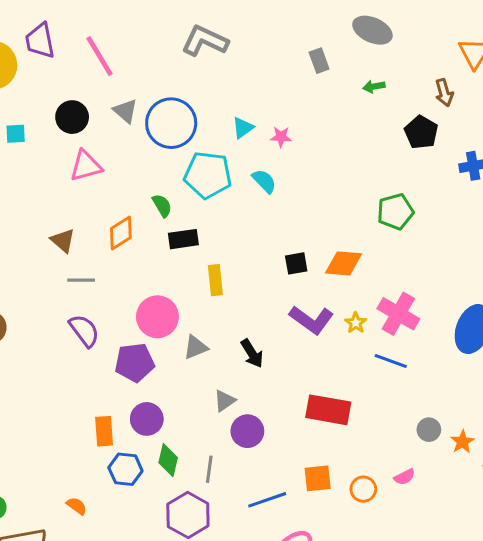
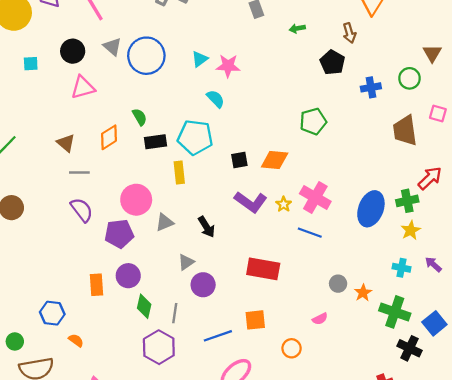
pink star: (281, 137) -> (228, 66), size x1.5
cyan pentagon: (208, 175) -> (195, 137), moved
blue hexagon: (125, 469) -> (52, 313), moved
orange circle: (363, 489) -> (292, 348), moved

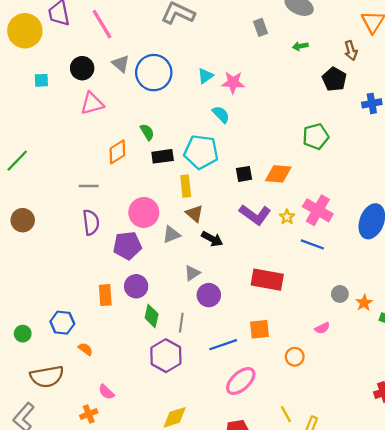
brown triangle: (66, 143) -> (194, 214), moved
purple semicircle: (82, 210) -> (91, 222), turned 30
black arrow: (206, 227) -> (212, 239), turned -30
green circle: (15, 341) -> (23, 334), moved

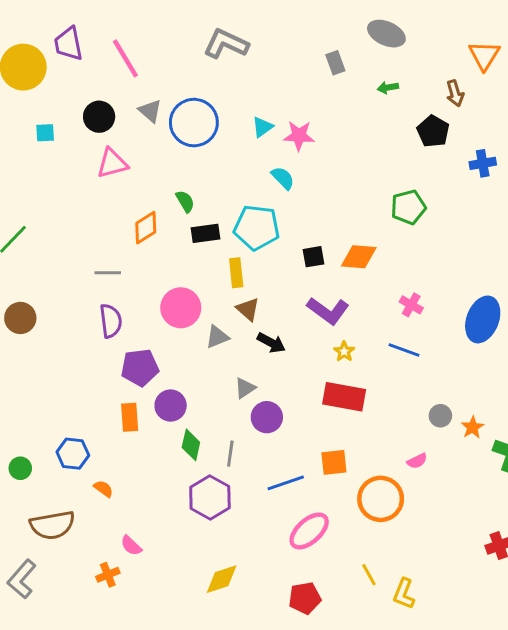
pink cross: (318, 210) -> (411, 305), size x0.6
yellow star: (287, 217) -> (344, 352), moved
purple pentagon: (127, 246) -> (140, 368), moved
orange circle: (295, 357) -> (381, 499), size x1.8

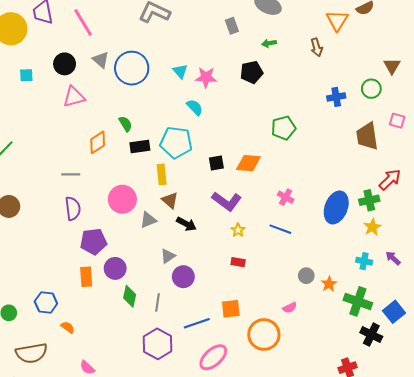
cyan triangle: (262, 127) -> (180, 71), turned -35
black pentagon: (433, 131) -> (251, 72), moved, turned 30
red rectangle: (344, 397) -> (238, 262), size x0.5
purple hexagon: (210, 497) -> (158, 344), moved

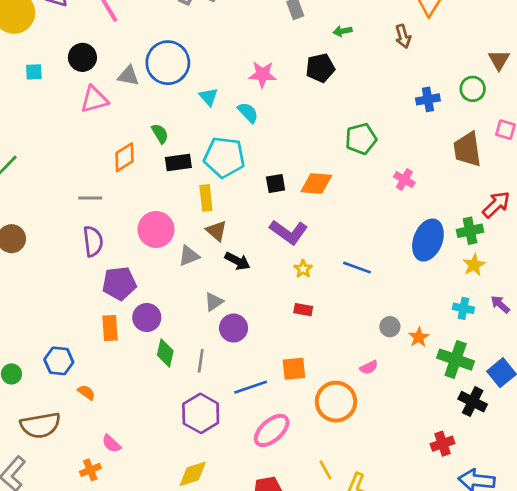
gray triangle: (101, 60) -> (128, 76), moved, turned -30
cyan triangle: (180, 71) -> (209, 97), moved
pink cross: (286, 197) -> (404, 180), moved

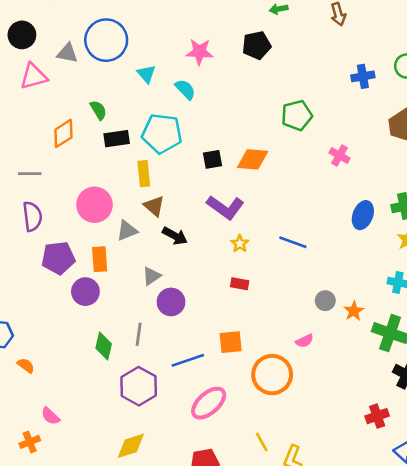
blue ellipse: (428, 240) -> (363, 215), size x0.7
orange rectangle: (110, 328) -> (100, 259), moved
green diamond: (165, 353) -> (104, 346), moved

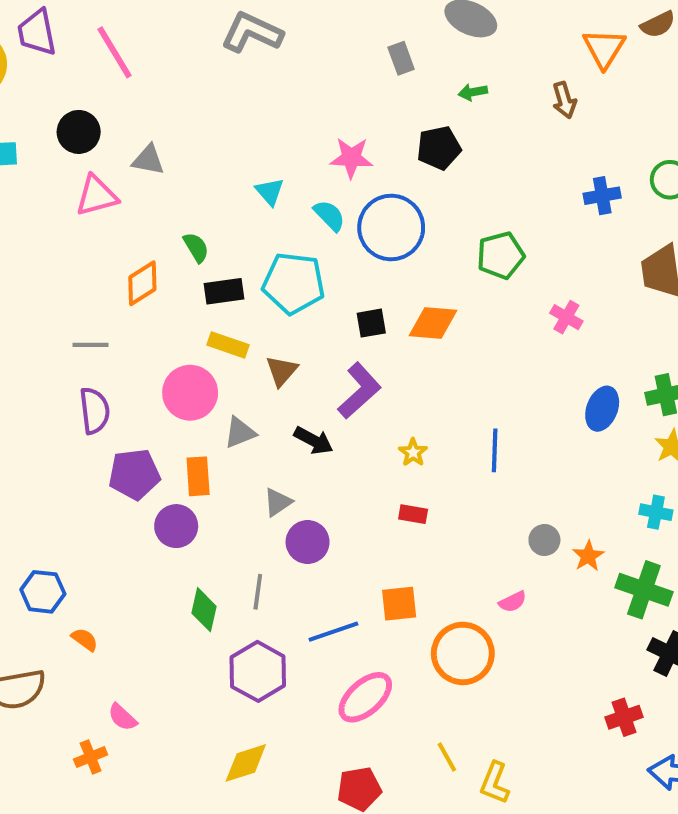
blue circle: (106, 40) -> (391, 227), moved
yellow rectangle: (144, 174) -> (228, 345), moved, turned -65
brown triangle: (154, 206) -> (282, 371), moved, turned 30
purple L-shape: (225, 207) -> (359, 391), moved, turned -78
blue line: (293, 242) -> (495, 450), turned 72

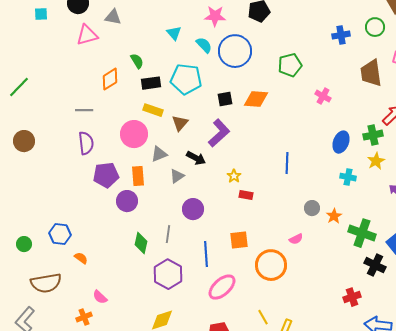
yellow star: (413, 452) -> (234, 176), moved
gray triangle: (278, 502) -> (177, 176), moved
cyan cross: (656, 512) -> (348, 177), moved
blue line: (333, 632) -> (206, 254), turned -75

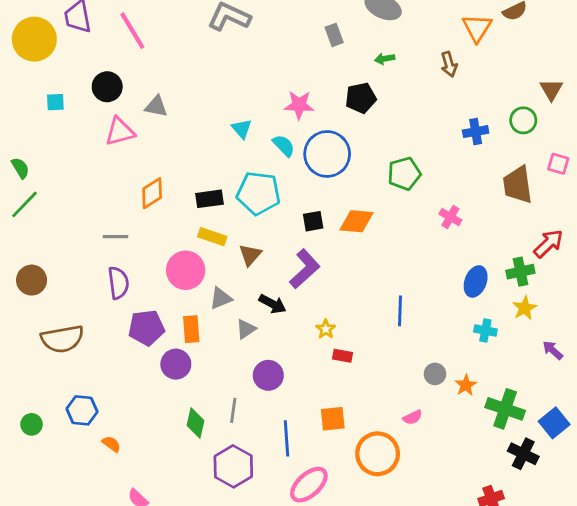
green semicircle: (137, 61) -> (20, 168), moved
brown semicircle: (46, 283) -> (62, 339), moved

